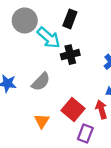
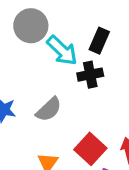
black rectangle: (70, 19) -> (99, 41), moved

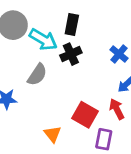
gray semicircle: (49, 109) -> (37, 75), moved

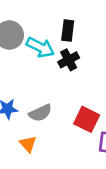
gray semicircle: (37, 75) -> (40, 113), moved, turned 35
orange triangle: (53, 134) -> (28, 144), moved

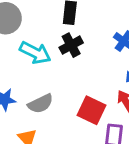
cyan arrow: (40, 47) -> (35, 53), moved

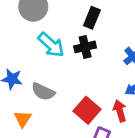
gray semicircle: (40, 104) -> (43, 92), turned 35

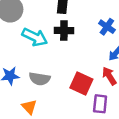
black cross: (85, 47) -> (64, 30), turned 30

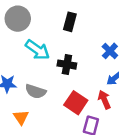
black cross: (64, 30) -> (67, 65), moved

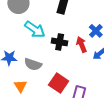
red arrow: (104, 100) -> (81, 45), moved
red square: (76, 103) -> (59, 83), moved

